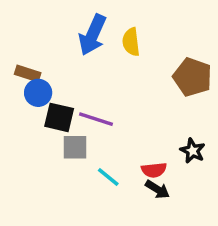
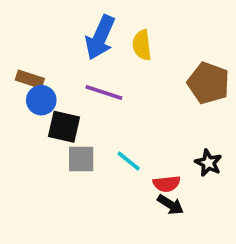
purple line: (96, 119) -> (104, 93), moved
cyan line: (108, 177) -> (129, 161), moved

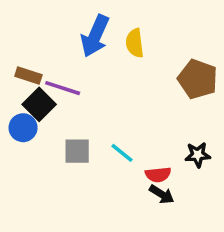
purple line: (104, 93) -> (63, 88), moved
blue circle: (41, 100) -> (23, 128), moved
black square: (64, 127) -> (39, 104), moved, turned 32
black star: (208, 163) -> (198, 155), turned -30

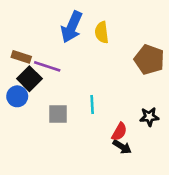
cyan line: (122, 153) -> (92, 105), moved, turned 48
red semicircle: (158, 175) -> (119, 132), turned -54

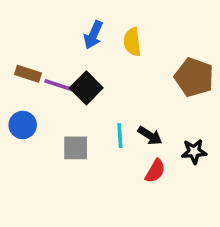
blue arrow: (72, 27) -> (93, 35), size x0.7
black square: (29, 79) -> (86, 88), moved
black arrow: (122, 147) -> (150, 136), moved

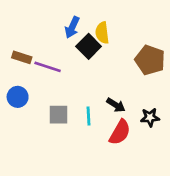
black square: (86, 88) -> (89, 46), moved
cyan line: (120, 136) -> (89, 116), moved
red semicircle: (155, 171) -> (120, 132), size x1.4

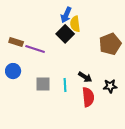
blue arrow: (72, 27) -> (66, 15), moved
brown pentagon: (150, 60) -> (110, 44), turned 30
red semicircle: (120, 132) -> (88, 97), turned -36

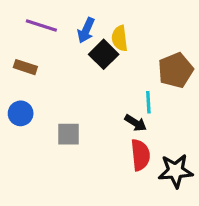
blue arrow: (66, 15) -> (86, 30), moved
purple line: (35, 49) -> (41, 26), moved
cyan line: (65, 85) -> (148, 102), moved
black star: (110, 86) -> (176, 171), moved, size x1.5

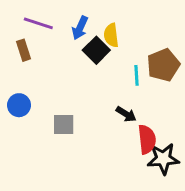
brown rectangle: (25, 67) -> (23, 50), moved, turned 54
cyan line: (148, 102) -> (137, 75), moved
red semicircle: (140, 155) -> (147, 139), moved

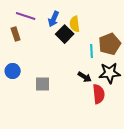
black star: (163, 159) -> (110, 73), moved

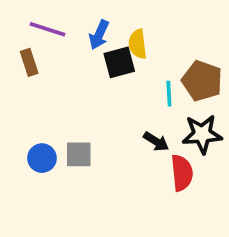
black square: (65, 34) -> (119, 62), turned 30
brown pentagon: (110, 44) -> (202, 81), turned -30
blue circle: (13, 71) -> (42, 158), moved

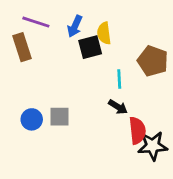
brown rectangle: (29, 62) -> (22, 47), size x1.4
cyan line: (169, 94) -> (119, 79), moved
black star: (202, 134) -> (153, 146), moved

